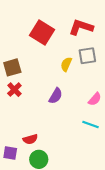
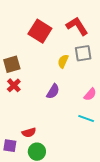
red L-shape: (81, 27) -> (77, 26), turned 40

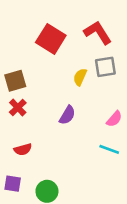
red semicircle: (29, 133) -> (23, 149), moved

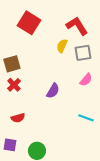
red square: (51, 39) -> (29, 23), moved
yellow semicircle: (80, 77) -> (62, 46), moved
pink semicircle: (114, 119) -> (86, 80), moved

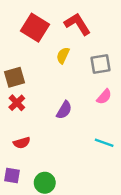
red L-shape: (77, 26) -> (77, 24), moved
yellow semicircle: (62, 46) -> (63, 55), moved

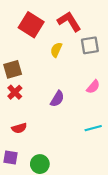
gray square: (100, 64) -> (90, 45), moved
cyan line: (104, 143) -> (93, 128), turned -35

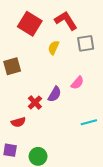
pink semicircle: (93, 87) -> (77, 83), moved
red cross: (15, 92) -> (35, 102), moved

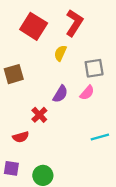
red L-shape: (66, 21) -> (74, 23), turned 65
gray square: (86, 43) -> (94, 68), moved
purple semicircle: (55, 94) -> (60, 94), moved

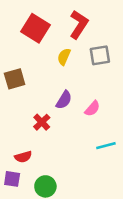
gray square: (94, 68) -> (100, 55), moved
pink semicircle: (87, 93) -> (92, 109), moved
red semicircle: (21, 137) -> (23, 157), moved

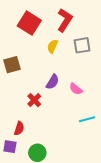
pink semicircle: (92, 109) -> (76, 89), turned 88
red semicircle: (23, 157) -> (19, 128), turned -56

